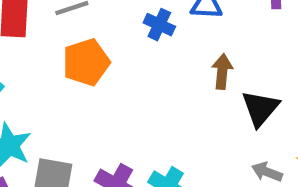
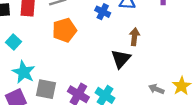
black triangle: (260, 108) -> (121, 59), moved

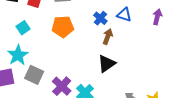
brown arrow: (134, 37) -> (108, 37), moved
cyan square: (13, 42) -> (23, 28), moved

